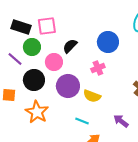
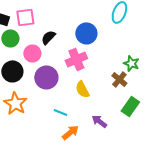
pink cross: (98, 68) -> (76, 59), size x1.5
yellow semicircle: (92, 96) -> (82, 89), moved, turned 42
purple arrow: (121, 121) -> (99, 121), moved

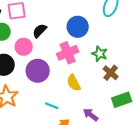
green star: (131, 63) -> (100, 54), moved
green rectangle: (130, 106) -> (122, 100), turned 36

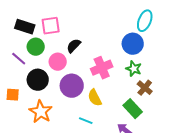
blue circle: (78, 27) -> (133, 44), moved
yellow semicircle: (74, 83) -> (95, 98), moved
green rectangle: (122, 100) -> (133, 109), moved, turned 66

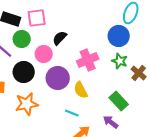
brown cross: (145, 88) -> (139, 73), moved
orange star: (41, 112) -> (27, 104), turned 30

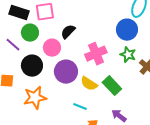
yellow semicircle: (81, 90) -> (89, 84), turned -30
green rectangle: (119, 101) -> (112, 86), moved

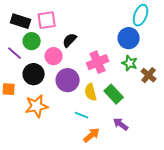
yellow semicircle: (89, 84) -> (91, 92), turned 42

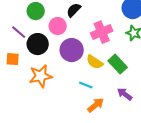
purple line: (15, 53) -> (19, 32), moved
yellow semicircle: (91, 92) -> (95, 62), turned -42

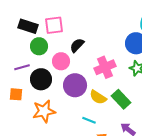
purple line: (19, 32) -> (22, 67), turned -56

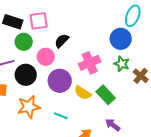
cyan line: (89, 120) -> (61, 116), moved

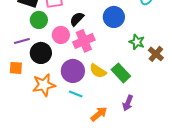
blue circle: (121, 39) -> (114, 17), moved
pink cross: (90, 63) -> (84, 41), moved
purple circle: (60, 81) -> (73, 71), moved
purple arrow: (113, 125) -> (128, 103), turned -105

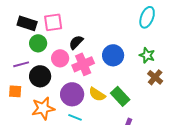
blue circle: (114, 17) -> (113, 55), moved
green star: (137, 42) -> (147, 55), moved

